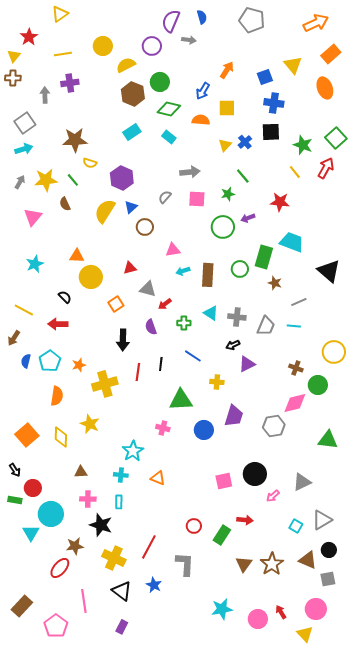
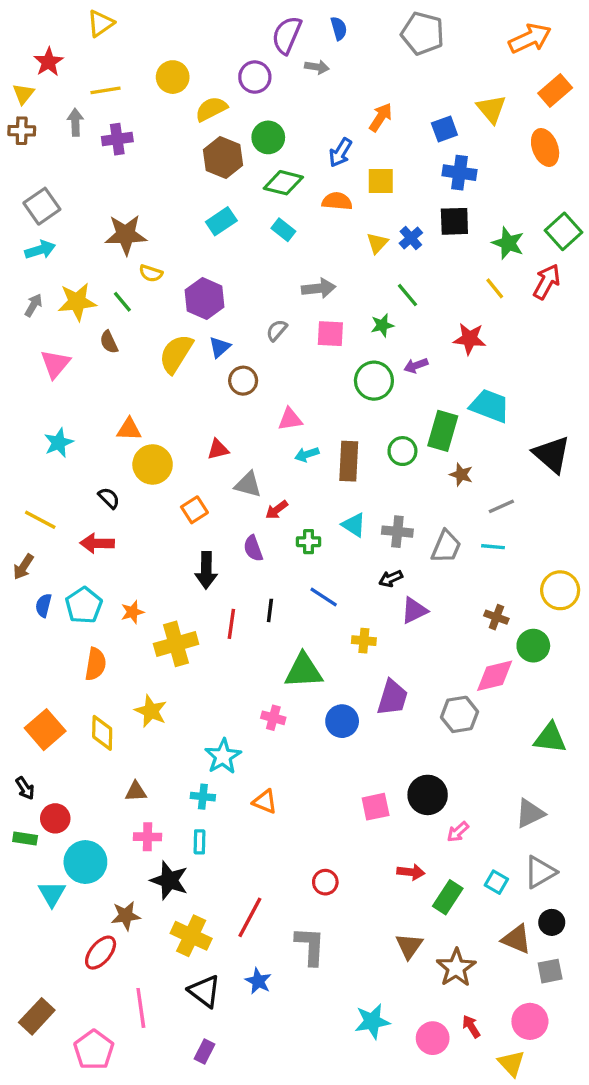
gray arrow: (45, 95) -> (75, 122), moved
gray triangle: (302, 482) -> (530, 813), moved
green rectangle: (222, 535) -> (448, 897), moved
brown star: (272, 564) -> (456, 968), moved

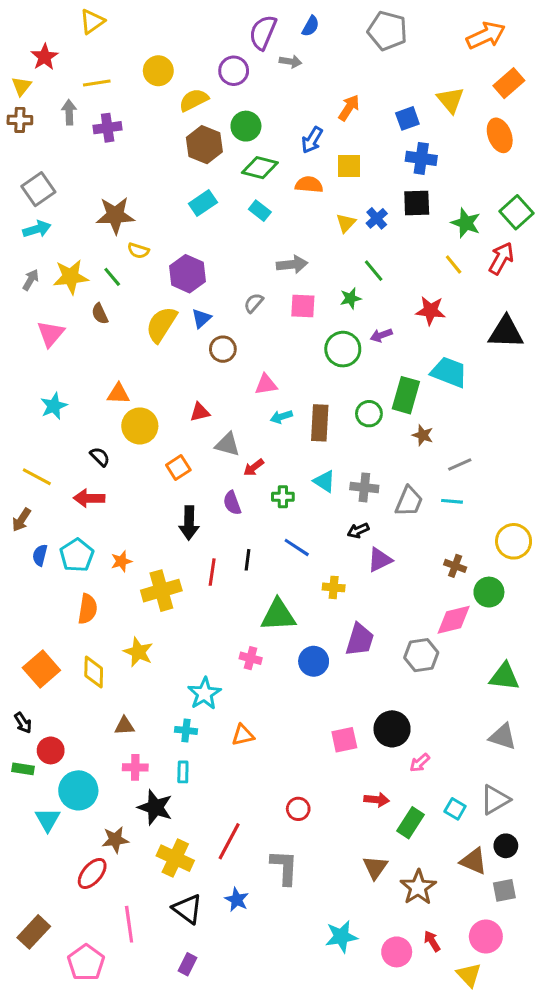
blue semicircle: (339, 28) -> (311, 26), turned 45
black triangle: (552, 454) -> (506, 332), moved, turned -39
orange triangle: (265, 802) -> (243, 735), turned -35
gray triangle: (530, 813) -> (503, 737), moved, turned 44

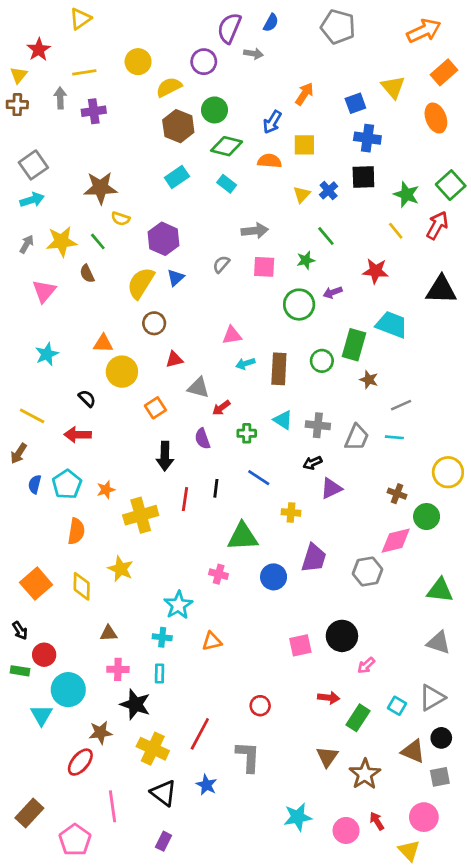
brown circle: (223, 349) -> (154, 323), moved

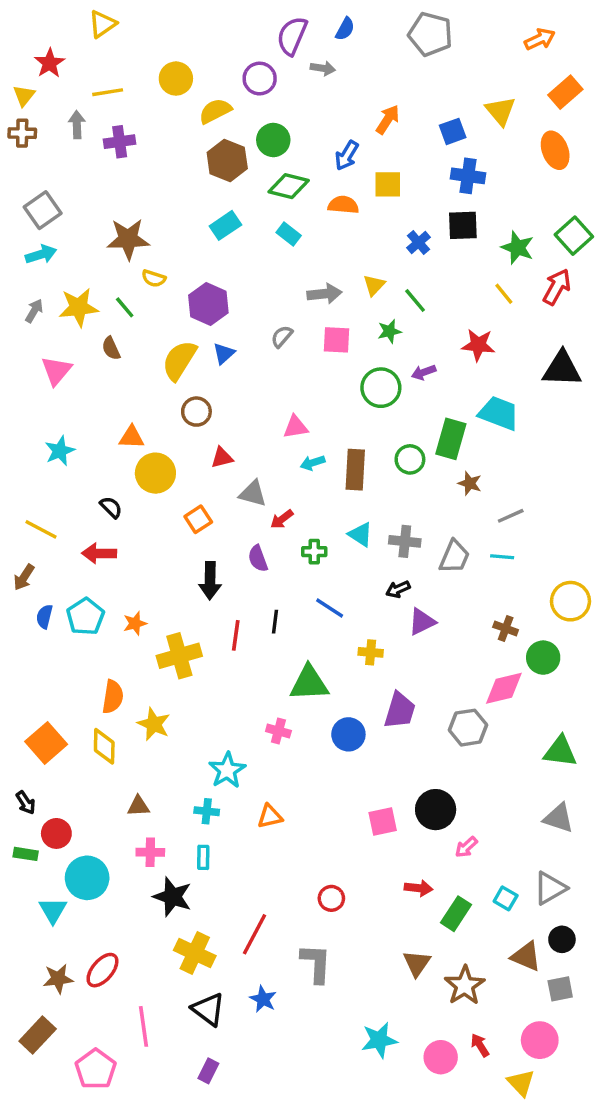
orange arrow: (424, 31) -> (540, 39), size x0.7
yellow triangle: (302, 194) -> (374, 285), moved
orange semicircle: (76, 531) -> (113, 697), moved
brown star: (100, 733) -> (58, 979), moved

